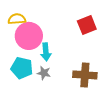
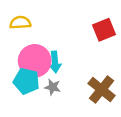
pink circle: (29, 36) -> (35, 61), moved
brown cross: (85, 75) -> (102, 90), turned 35

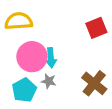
yellow semicircle: (20, 23) -> (19, 21), size x1.4
cyan pentagon: (26, 81) -> (24, 90), moved, turned 30

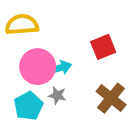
red square: (96, 28) -> (103, 47), moved
cyan arrow: (51, 58) -> (60, 68), turned -102

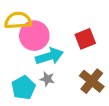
pink circle: (38, 67) -> (34, 36), moved
cyan arrow: (60, 68) -> (49, 56), size x1.4

